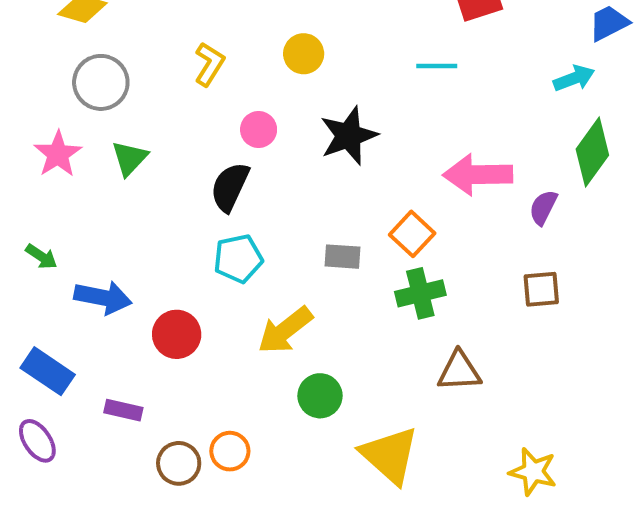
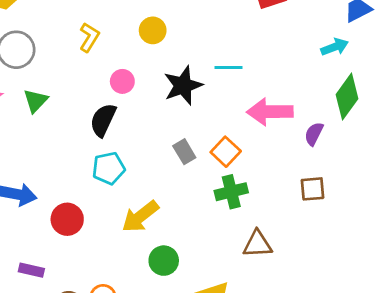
cyan line: (437, 66) -> (228, 68), moved
gray rectangle: (343, 257) -> (184, 152), moved, turned 55

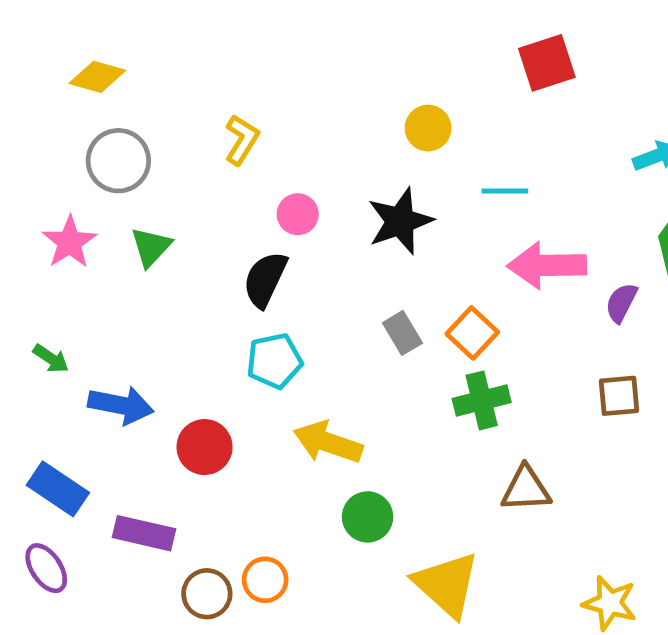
yellow circle: (153, 30) -> (428, 128), moved
cyan line: (228, 68) -> (505, 191), moved
yellow arrow: (140, 216) -> (328, 442), turned 57
purple rectangle: (31, 270) -> (144, 533), size x1.4

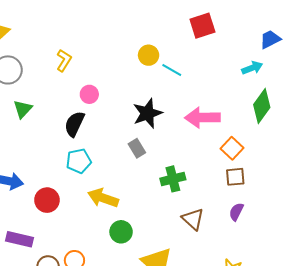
cyan line: (505, 191) -> (172, 70), moved, turned 30
black star: (400, 221) -> (147, 113), moved
purple semicircle: (621, 303) -> (236, 212), moved
orange square: (472, 333) -> (232, 148), moved
brown triangle: (526, 489) -> (193, 219), turned 45

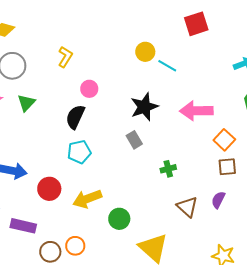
green cross: (173, 179) -> (168, 169), size x0.7
yellow arrow: (103, 198) -> (87, 199), moved, turned -40
purple semicircle: (236, 212) -> (218, 200), moved

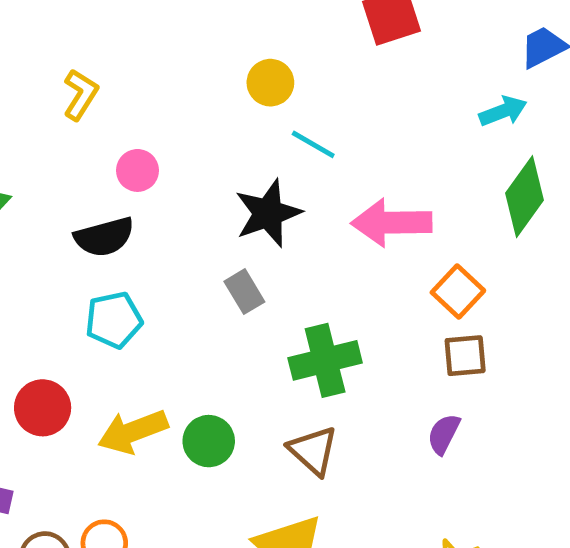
cyan line: (167, 66) -> (313, 144), moved
black semicircle: (75, 117) -> (104, 237), turned -130
green cross: (168, 169) -> (325, 360), size x1.8
brown triangle: (187, 207) -> (313, 451), moved
green circle: (119, 219) -> (209, 441), moved

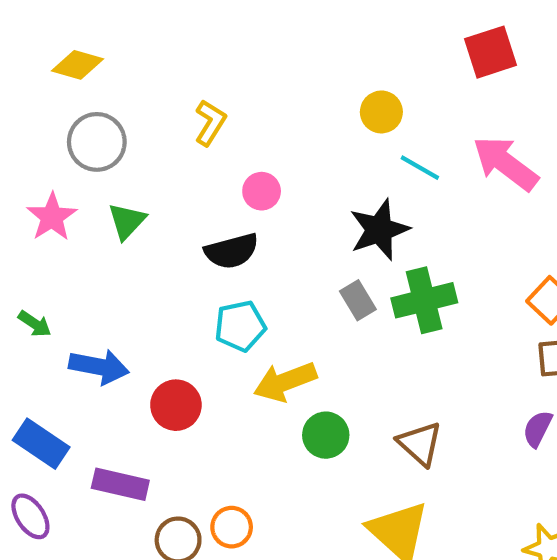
pink arrow: (391, 223) -> (505, 163), moved, turned 38
green cross: (325, 360) -> (424, 300), moved
yellow arrow: (133, 432) -> (285, 382), moved

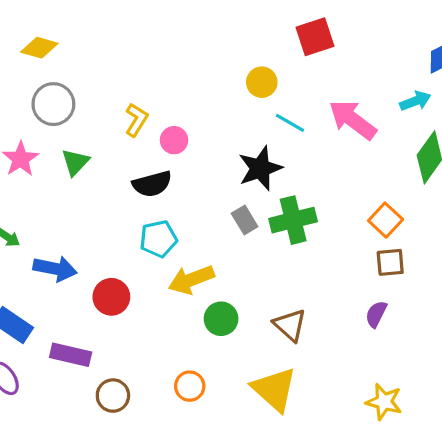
red square: (491, 52) -> (315, 37), moved
yellow L-shape: (210, 123) -> (136, 120), moved
orange circle: (232, 527) -> (190, 386), moved

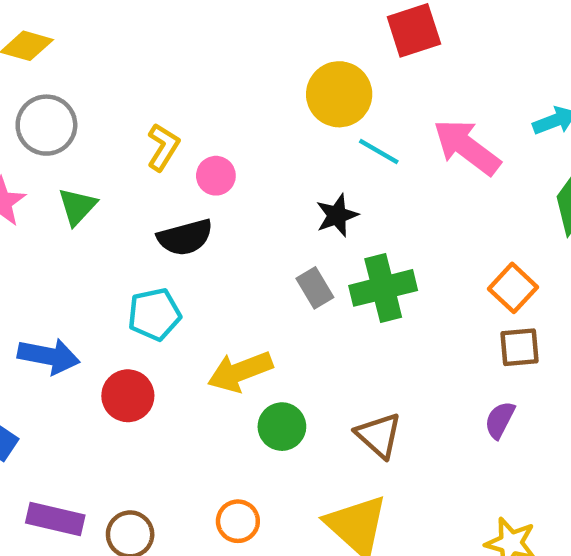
yellow circle: (262, 82) -> (339, 94), size x1.5
black star: (260, 168) -> (337, 215), size x0.7
cyan pentagon: (158, 239) -> (154, 314), moved
purple rectangle: (71, 355) -> (55, 519), moved

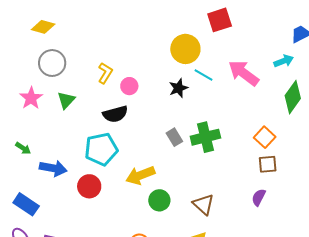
black star: (337, 215) -> (178, 88), moved
cyan pentagon: (154, 314) -> (101, 149), size x1.4

